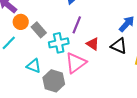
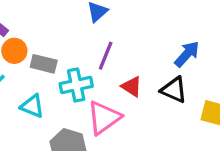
gray rectangle: (39, 30) -> (44, 64), turned -35
cyan triangle: (34, 66) -> (32, 106), moved

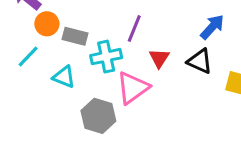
red triangle: (132, 87) -> (159, 58), turned 30

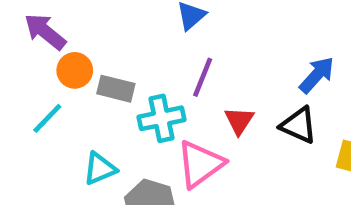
cyan triangle: (64, 77) -> (100, 169), moved, turned -45

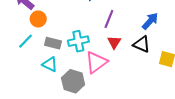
purple line: (203, 77) -> (109, 19), moved
gray rectangle: (116, 89) -> (53, 43), moved
cyan triangle: (100, 169) -> (50, 64), turned 49

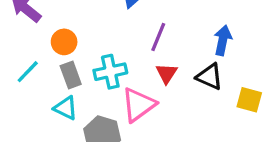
orange circle: (38, 19) -> (64, 42), moved
blue arrow: (150, 21) -> (223, 40), turned -30
gray rectangle: (53, 43) -> (71, 75), turned 56

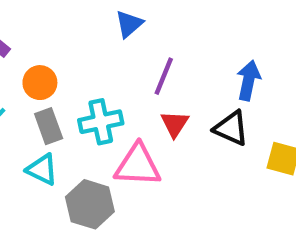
pink triangle: (138, 105) -> (138, 165), turned 39

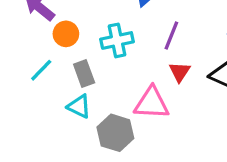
orange circle: (40, 83) -> (66, 34), moved
cyan cross: (101, 122) -> (117, 40), moved

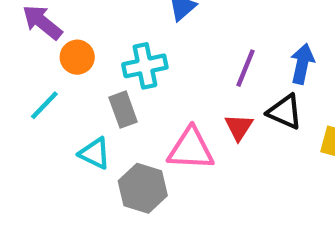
purple line: (171, 36) -> (245, 68), moved
red triangle: (180, 72) -> (239, 127), moved
gray rectangle: (84, 73) -> (123, 110), moved

